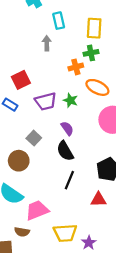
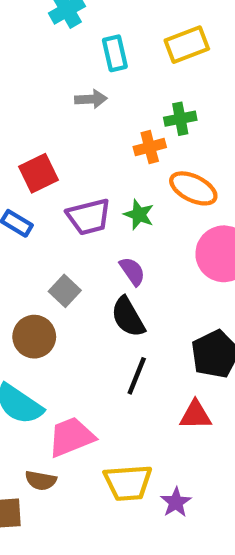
yellow rectangle: (94, 28) -> (187, 45), moved, turned 66
gray arrow: (47, 43) -> (91, 99), turned 88

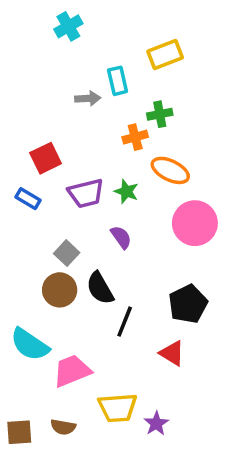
cyan rectangle: (115, 53) -> (118, 81), moved
black semicircle: (128, 317) -> (100, 288), moved
brown circle: (34, 337) -> (60, 290), moved
red triangle: (195, 415) -> (172, 353), turned 32
brown semicircle: (41, 480) -> (63, 427), moved

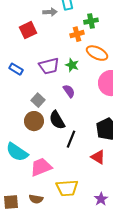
red square: (46, 158) -> (28, 30), moved
purple star: (156, 423) -> (101, 199), moved

